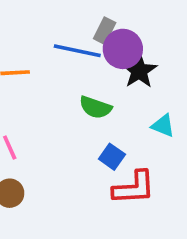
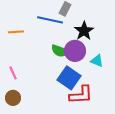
purple circle: (123, 49) -> (75, 51), moved
blue square: (112, 157) -> (69, 78), size x1.6

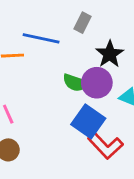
blue line: (50, 20) -> (41, 38), moved
red L-shape: (81, 95) -> (105, 146), turned 50

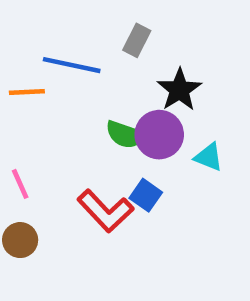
blue square: (88, 121) -> (146, 195), size x0.6
red L-shape: (105, 146) -> (105, 211), moved

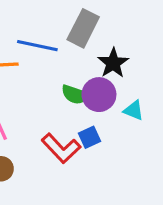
gray rectangle: (137, 40) -> (83, 28), size x1.6
blue square: (146, 195) -> (89, 137), turned 30

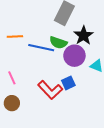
blue line: (37, 46) -> (41, 48), moved
green semicircle: (75, 95) -> (58, 43), moved

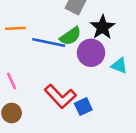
green semicircle: (58, 43) -> (70, 36), turned -54
blue square: (68, 83) -> (83, 107), moved

